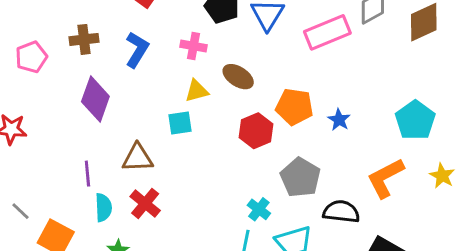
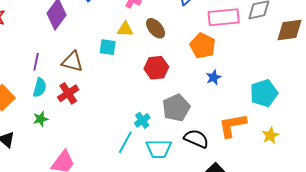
orange pentagon: (294, 107) -> (203, 46), moved

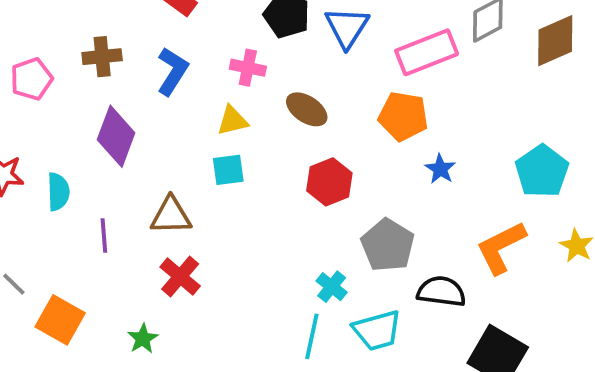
yellow triangle: (125, 29) -> (232, 121), moved
cyan semicircle: (40, 88) -> (58, 192), moved

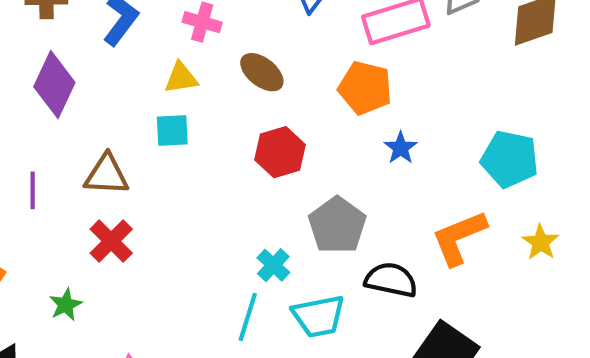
cyan pentagon: (542, 171) -> (510, 159), turned -30

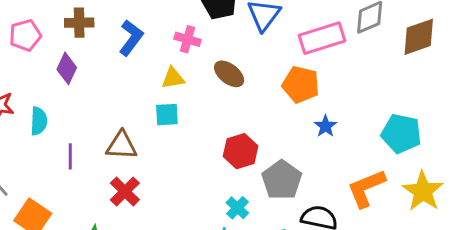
purple diamond: (54, 85) -> (67, 68), moved, size x0.7
red hexagon: (280, 152) -> (241, 151), moved
yellow star: (541, 242) -> (423, 191), size x1.6

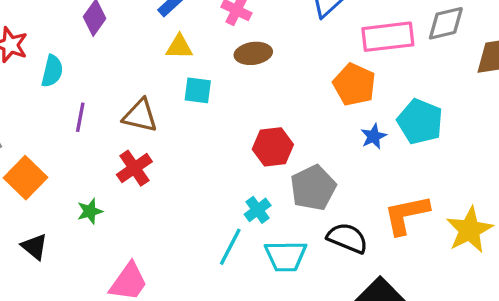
brown ellipse: (229, 74) -> (253, 53), moved, turned -56
yellow triangle: (173, 78) -> (179, 47), moved
cyan pentagon: (401, 134) -> (420, 122), moved

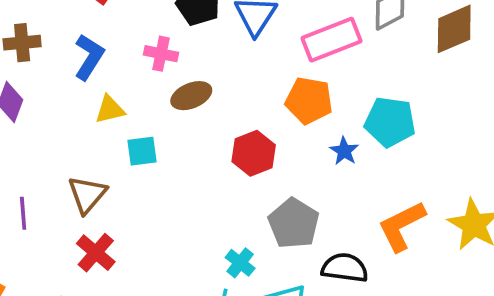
brown triangle: (140, 116) -> (87, 195), turned -48
red hexagon: (273, 147) -> (254, 153), moved

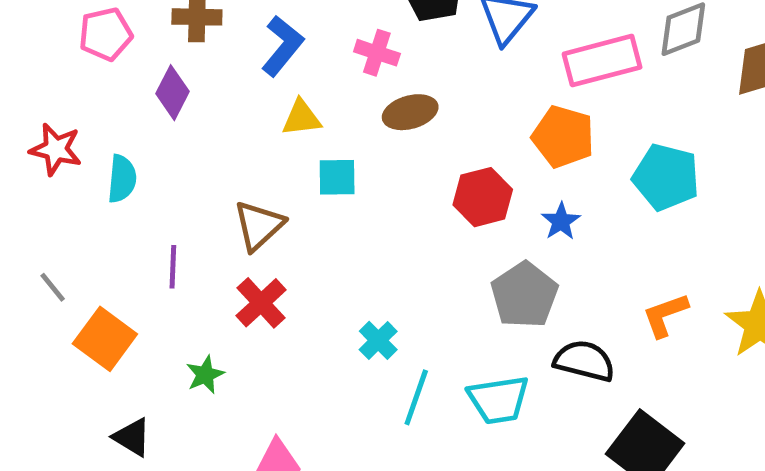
blue star: (344, 151) -> (561, 221), moved
purple line: (23, 213) -> (173, 267), moved
orange L-shape: (402, 226) -> (665, 315), size x0.7
cyan cross: (240, 263) -> (378, 340), moved

